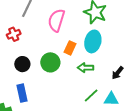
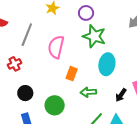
cyan ellipse: (93, 41) -> (107, 64), moved
green circle: (50, 62) -> (55, 105), moved

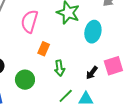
cyan ellipse: (107, 64) -> (93, 32), moved
green arrow: (88, 92) -> (60, 68), turned -98

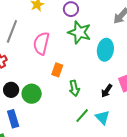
green circle: (25, 80) -> (32, 94), moved
cyan triangle: (86, 99) -> (102, 117), turned 49

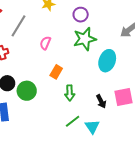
green star: (79, 32) -> (85, 39), turned 30
pink semicircle: (41, 43) -> (45, 43), size x0.6
black arrow: (107, 91) -> (101, 101), turned -72

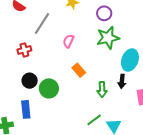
orange rectangle: (56, 72) -> (79, 70), turned -72
green arrow: (70, 93) -> (102, 89), moved
black arrow: (101, 101) -> (122, 81), moved, turned 32

